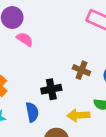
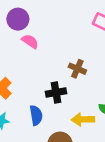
brown cross: (81, 70) -> (77, 69), moved

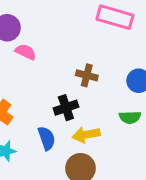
yellow arrow: (83, 119) -> (86, 135), moved

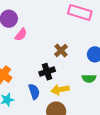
pink semicircle: (26, 52) -> (21, 35), turned 104
brown cross: (87, 75) -> (61, 50), turned 32

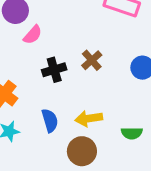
black cross: (47, 72) -> (54, 70), moved
green semicircle: (89, 78) -> (132, 133), moved

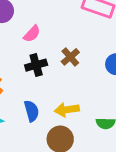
pink semicircle: (33, 35) -> (32, 34), moved

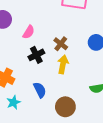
yellow arrow: (67, 110) -> (63, 64), moved, turned 120

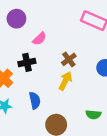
black cross: (36, 55) -> (27, 62), moved

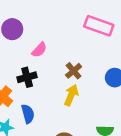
blue semicircle: (35, 100) -> (28, 114), moved

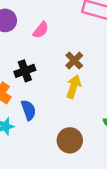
pink semicircle: (39, 50) -> (41, 30), moved

